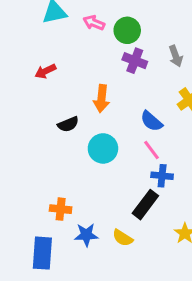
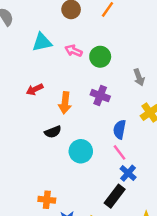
purple cross: (135, 61) -> (100, 96), moved
orange arrow: (101, 98) -> (65, 103), moved
blue semicircle: (151, 121) -> (120, 129), turned 60
blue cross: (162, 176) -> (128, 173), turned 35

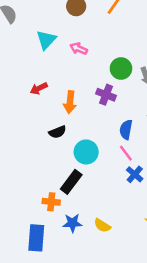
cyan triangle: (42, 42) -> (46, 40), turned -35
green circle: (100, 57) -> (121, 68), moved
black rectangle: (115, 196) -> (71, 182), moved

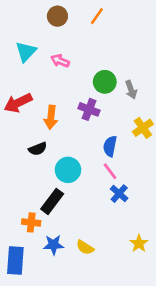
red arrow: (39, 88) -> (18, 103), size x1.5

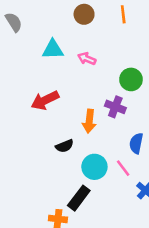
orange line: (97, 16) -> (123, 14), turned -42
cyan triangle: (26, 52) -> (53, 49), turned 45
orange arrow: (51, 117) -> (89, 121), moved
pink line: (110, 171) -> (123, 168), moved

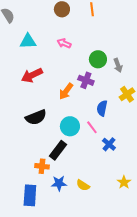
cyan triangle: (53, 49) -> (28, 41), moved
orange arrow: (89, 121) -> (66, 91), turned 30
black semicircle: (65, 146) -> (36, 117), moved, size x1.5

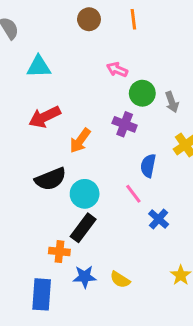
pink arrow: (64, 43) -> (117, 70), moved
orange arrow: (66, 91) -> (80, 141), moved
cyan circle: (70, 126) -> (85, 194), moved

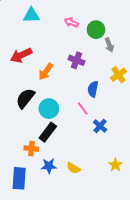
cyan triangle: (39, 67) -> (31, 15), moved
green circle: (142, 93) -> (96, 30), moved
black semicircle: (51, 179) -> (25, 98), turned 150

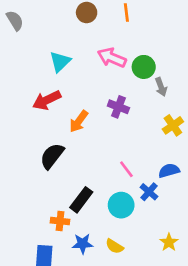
cyan triangle: (31, 15) -> (60, 62), moved, turned -42
pink arrow: (71, 22) -> (112, 58), size x1.5
blue semicircle: (93, 89) -> (169, 171), moved, turned 63
cyan circle: (49, 109) -> (121, 205), moved

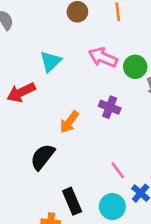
red arrow: (47, 100) -> (21, 92), moved
black rectangle: (81, 200) -> (72, 201), turned -60

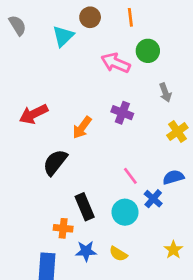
cyan triangle: (51, 61) -> (63, 36), moved
green circle: (135, 67) -> (148, 51), moved
red arrow: (21, 92) -> (34, 114), moved

